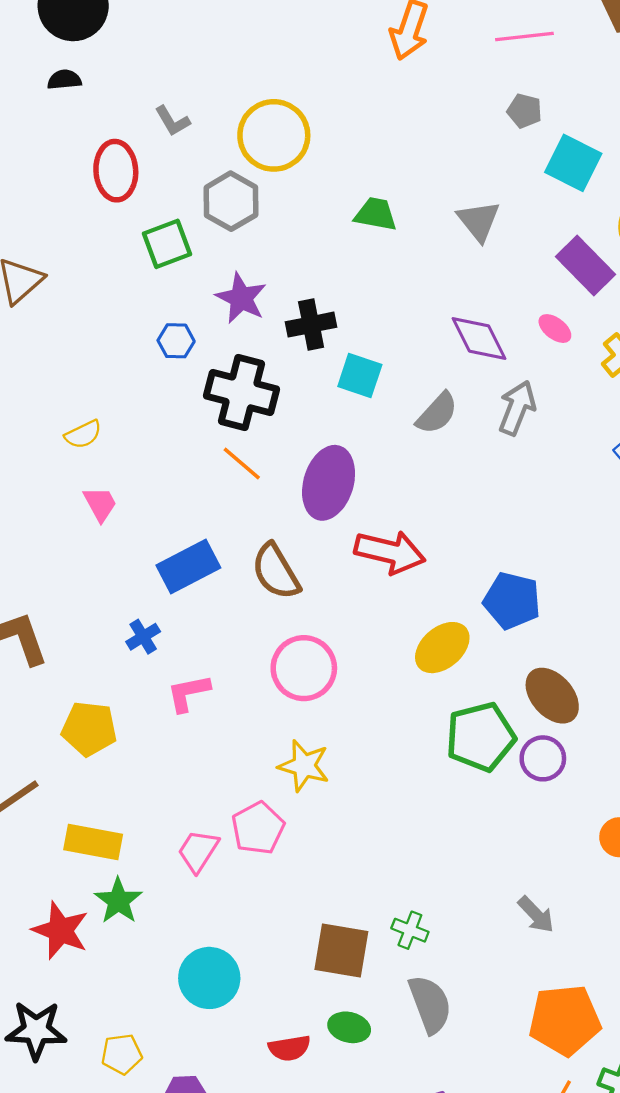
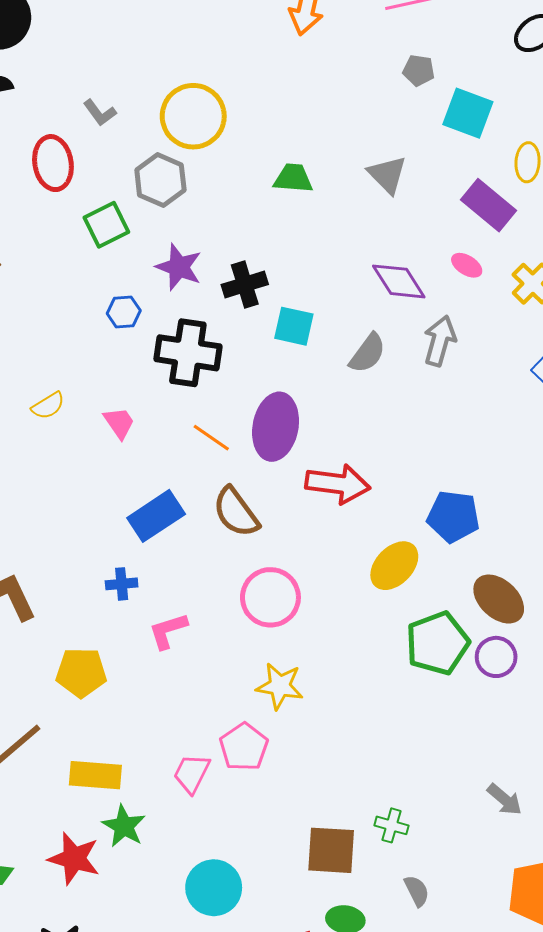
orange line: (242, 463) -> (211, 438), moved
pink trapezoid: (100, 504) -> (119, 423), moved
blue cross: (143, 637) -> (122, 584), turned 32
gray semicircle: (430, 1004) -> (417, 891), size x0.6

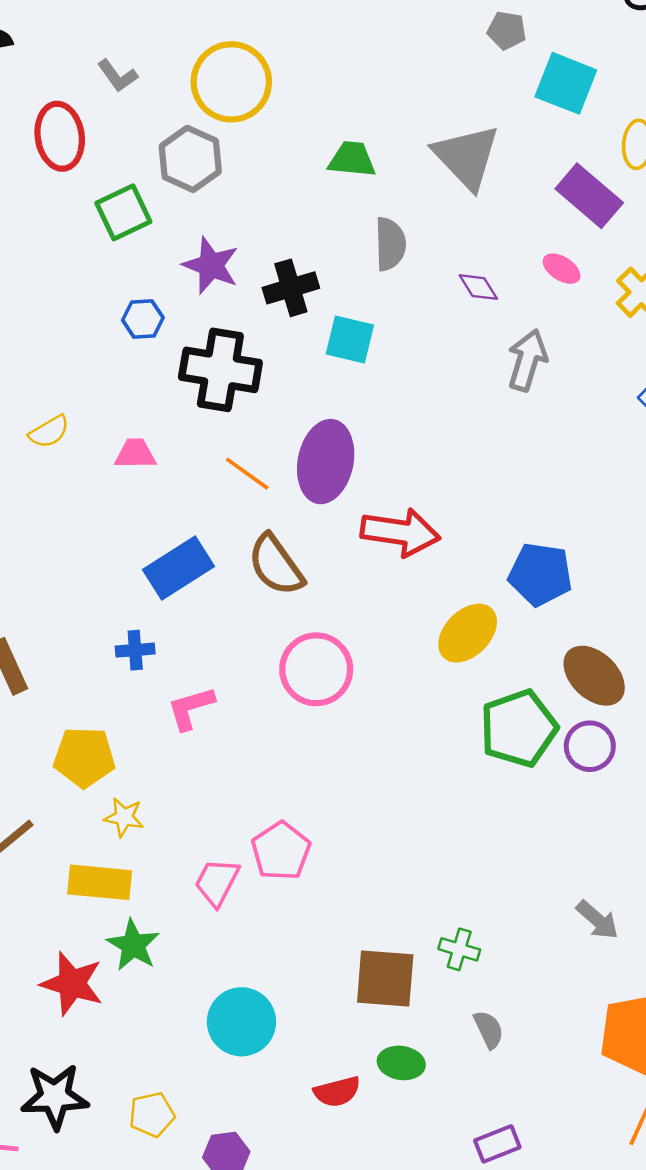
gray triangle: (387, 175) -> (467, 157), size x1.4
purple diamond: (399, 281) -> (478, 287), size x0.6
gray semicircle: (367, 353) -> (390, 244), moved, turned -39
pink trapezoid: (119, 423) -> (135, 454), turned -57
yellow star: (280, 686) -> (124, 817), moved, size x0.7

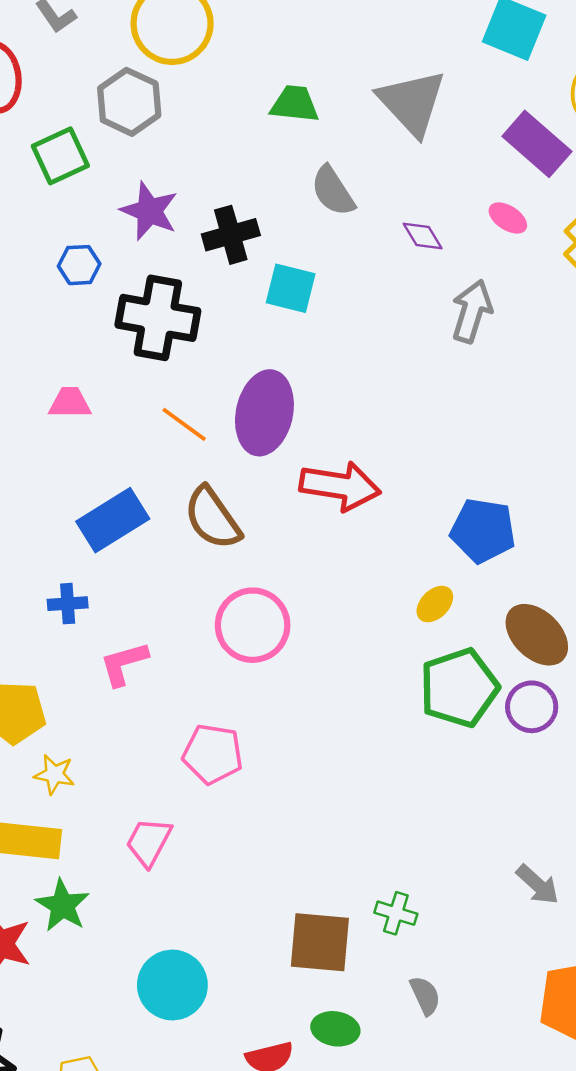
gray semicircle: (390, 244) -> (333, 191), turned 148
yellow ellipse: (468, 633) -> (435, 604), moved, size x0.6
pink pentagon: (281, 851) -> (213, 754), moved, turned -30

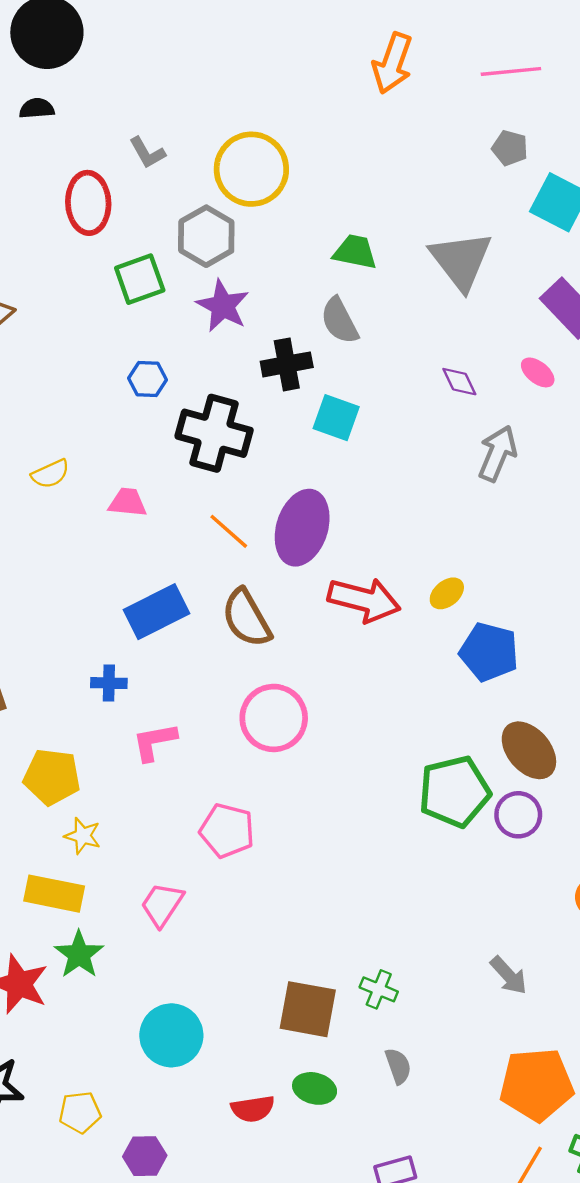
gray semicircle: (333, 191) -> (340, 321), moved
purple star: (149, 211) -> (223, 306), moved
yellow ellipse: (435, 604) -> (447, 593), moved

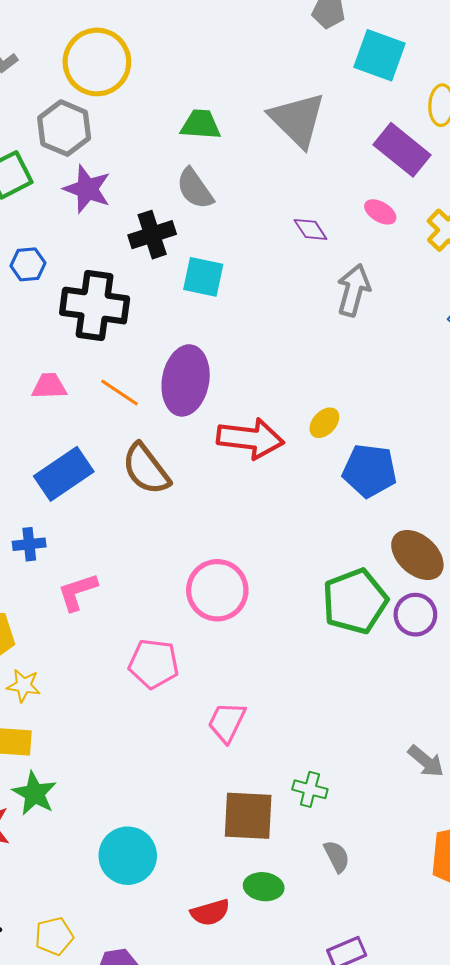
pink trapezoid: (128, 502) -> (49, 386), moved
pink circle: (274, 718) -> (217, 590), moved
pink trapezoid: (162, 905) -> (227, 722), moved

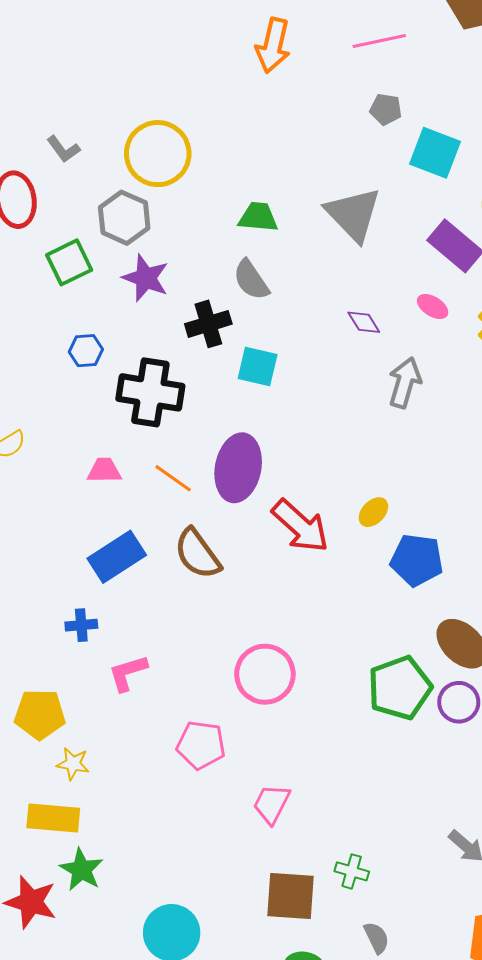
red arrow: (250, 438) -> (300, 526), turned 34

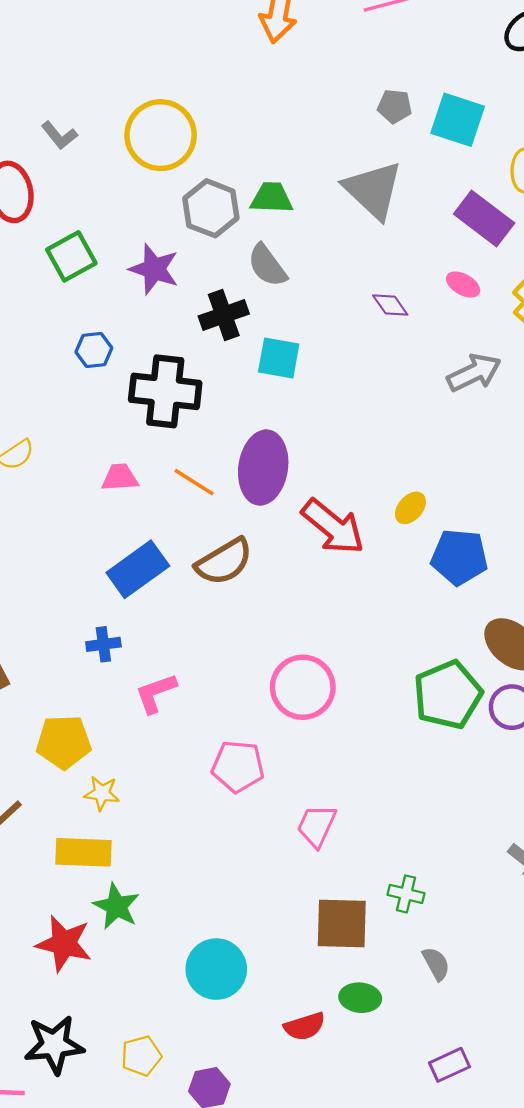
gray pentagon: (386, 109) -> (395, 106), moved
gray hexagon: (124, 218) -> (211, 208), moved
gray arrow: (405, 383) -> (474, 373), moved, turned 51
brown semicircle: (197, 554) -> (224, 562), turned -82

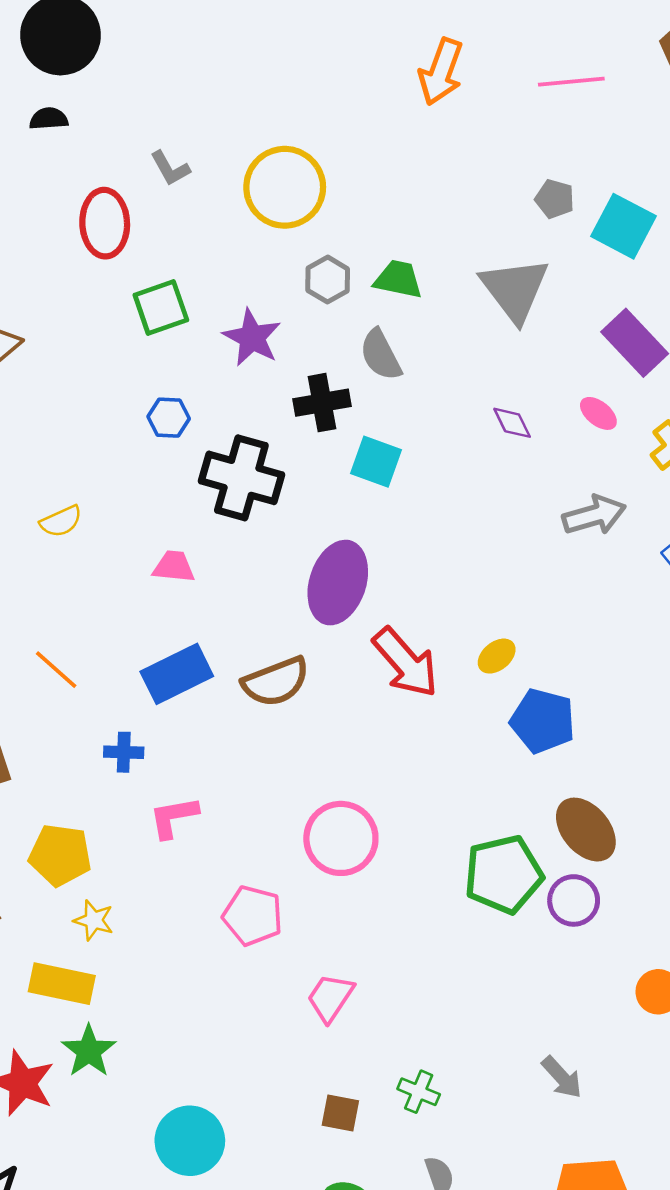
gray hexagon: (211, 208) -> (328, 280), size x0.7
orange line: (194, 482) -> (56, 670), moved
brown square: (342, 924) -> (340, 1113), size x0.6

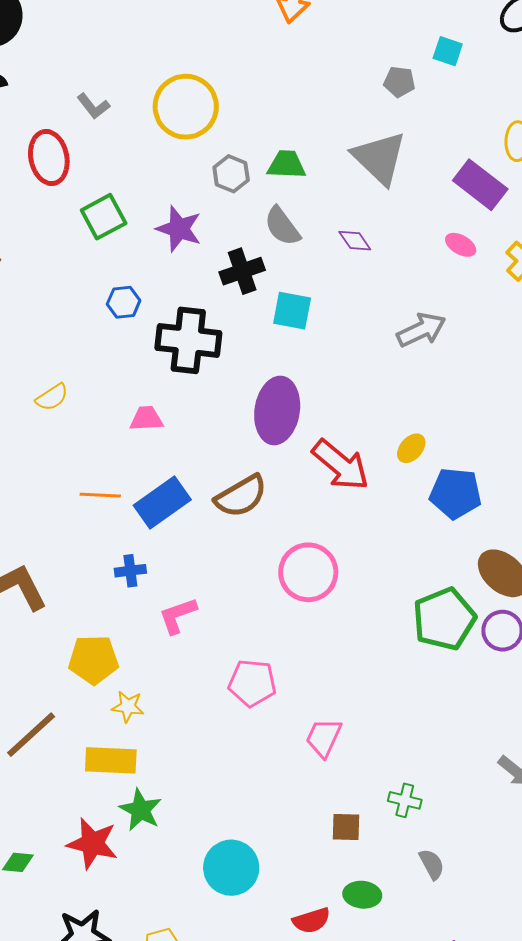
cyan square: (623, 226) -> (448, 51), moved, size x0.6
purple diamond: (512, 423) -> (355, 241), moved
gray arrow: (594, 515) -> (421, 330), moved
orange line: (56, 670) -> (100, 495), moved, turned -30
pink circle: (341, 838) -> (308, 572), moved

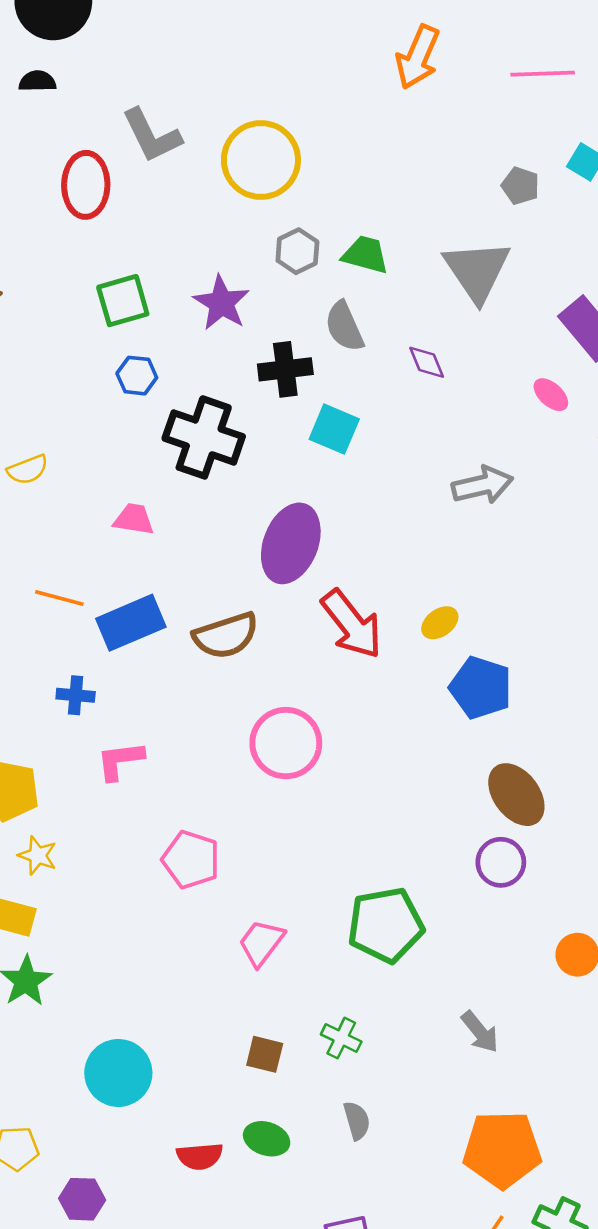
gray L-shape: (93, 106) -> (152, 136), size x1.6
green square: (104, 217) -> (123, 301), moved
green pentagon: (444, 619) -> (386, 925), moved

